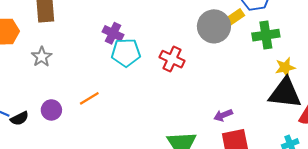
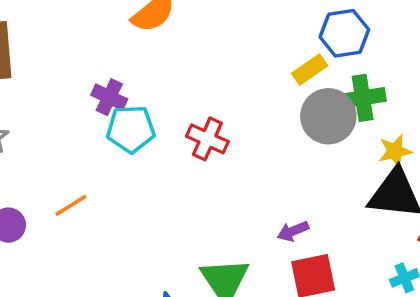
gray circle: (214, 26) -> (328, 116), moved

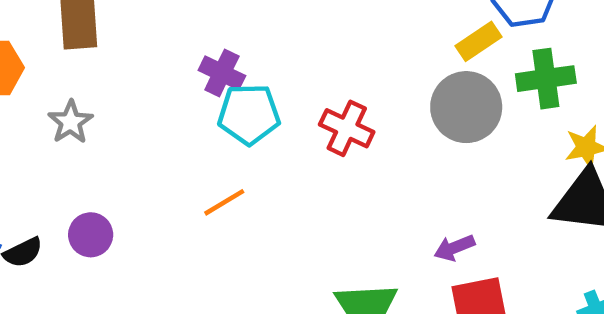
gray circle: (328, 116) -> (466, 107), moved
orange line: (71, 205) -> (224, 202), moved

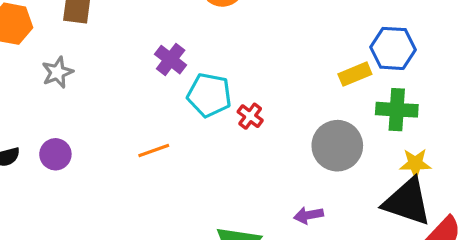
gray circle: (466, 107) -> (337, 146), moved
cyan pentagon: (249, 114) -> (209, 95), moved
red cross: (347, 128) -> (250, 116), size x0.7

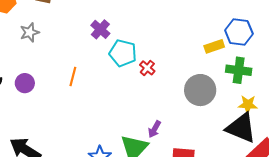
orange line: (154, 151) -> (73, 77), moved, turned -60
purple arrow: (309, 215) -> (154, 129), moved, turned -54

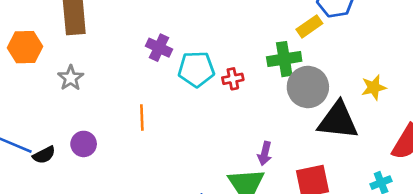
red cross: (147, 68) -> (233, 79), turned -35
green cross: (239, 70) -> (284, 59), moved
black triangle: (241, 128) -> (338, 121), moved

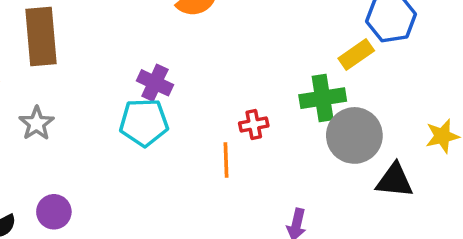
cyan pentagon: (196, 69) -> (144, 122), moved
orange line: (142, 118) -> (226, 160), moved
black triangle: (338, 121) -> (395, 180), size x0.7

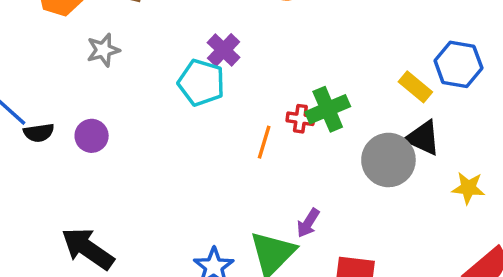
yellow rectangle: (356, 54) -> (415, 87), turned 56
green cross: (323, 98) -> (328, 109), moved, turned -33
black triangle: (395, 180) -> (423, 138), moved

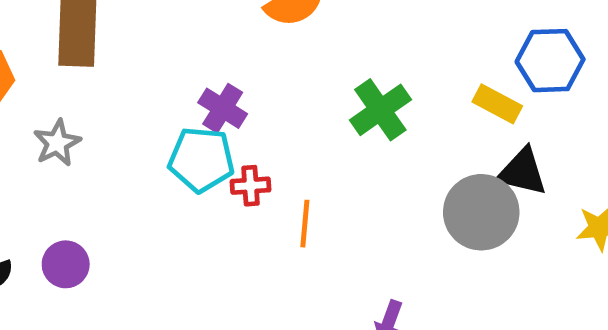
green cross: (328, 109) -> (380, 110), moved
red cross: (300, 119) -> (250, 186), moved

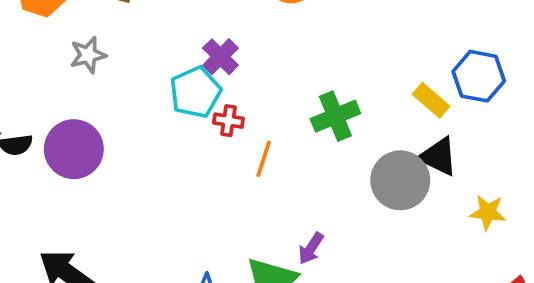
green cross: (380, 110) -> (335, 116), moved
cyan pentagon: (201, 159) -> (195, 92), turned 30
purple circle: (66, 264) -> (74, 149), size x1.6

